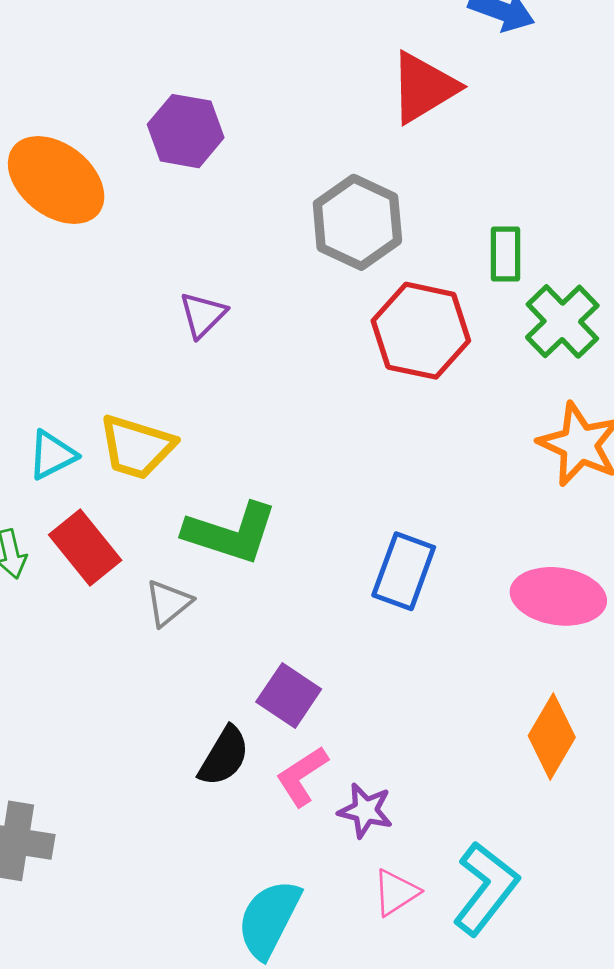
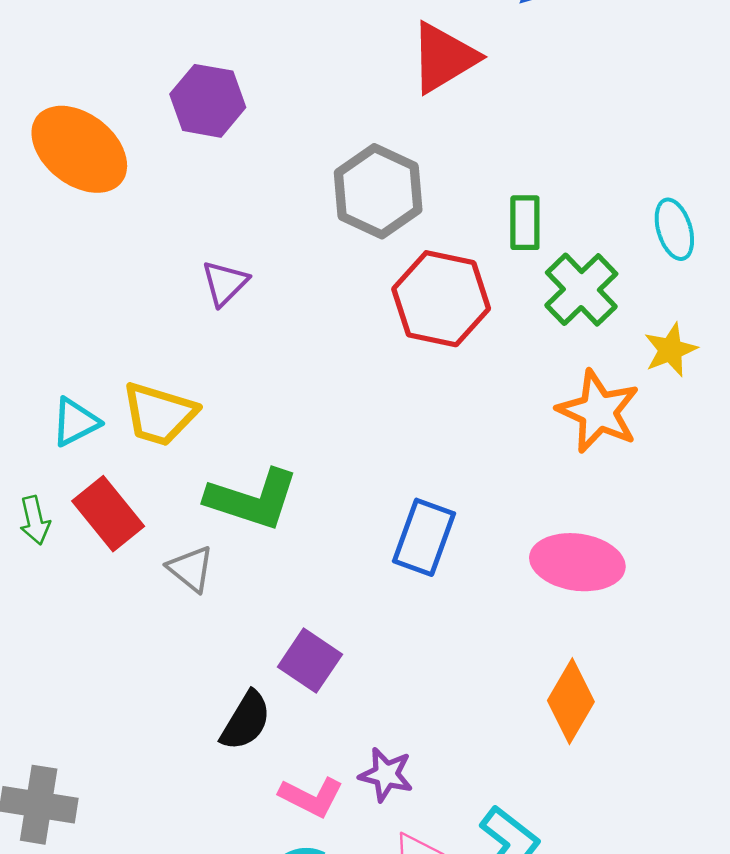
gray triangle: (168, 603) -> (191, 569), turned -42
pink L-shape: (302, 776) -> (311, 797), moved, turned -120

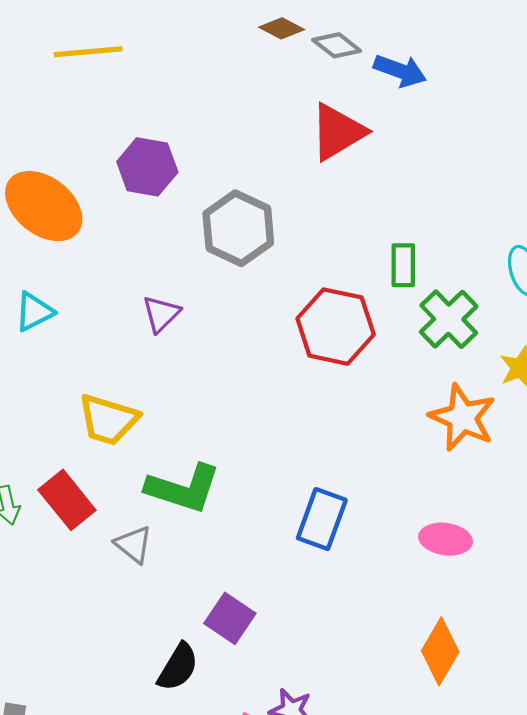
gray hexagon: (378, 191) -> (238, 228), moved
cyan triangle: (75, 422) -> (34, 312), moved
pink ellipse: (577, 562) -> (446, 539), size x0.7

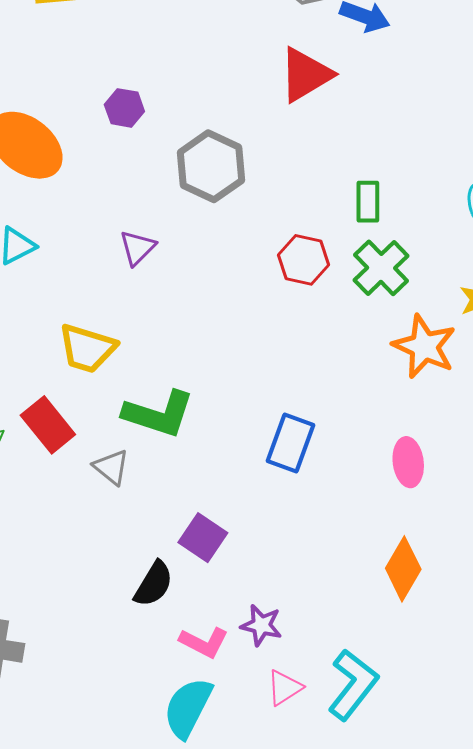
purple hexagon: (147, 167) -> (124, 108), size x0.7
green cross: (449, 319) -> (381, 268), moved
red hexagon: (336, 327) -> (304, 260), size x0.7
pink ellipse: (446, 539) -> (408, 462), turned 75

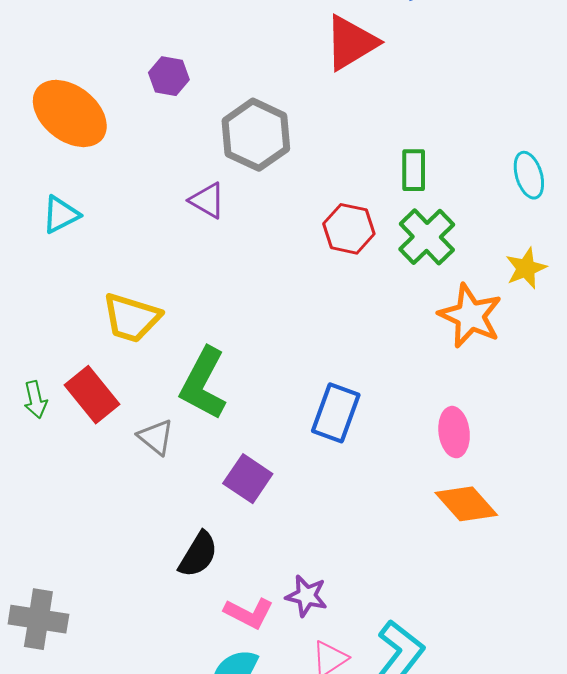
purple triangle: (138, 248) -> (207, 200), moved, turned -45
green L-shape: (159, 414) -> (203, 384), turned 100
purple square: (203, 538) -> (248, 479), moved
orange diamond: (403, 569) -> (466, 504), moved, turned -72

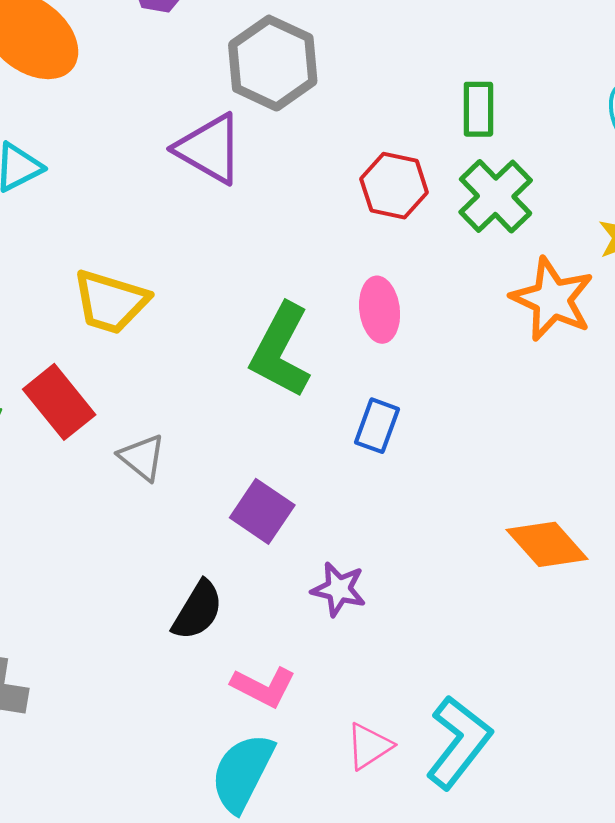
purple triangle: (207, 200) -> (209, 149), size x1.5
green L-shape: (203, 384) -> (281, 351), moved
blue rectangle: (336, 413) -> (377, 426), size x0.7
pink ellipse: (454, 432) -> (380, 310), moved
purple star: (306, 596) -> (339, 589), moved

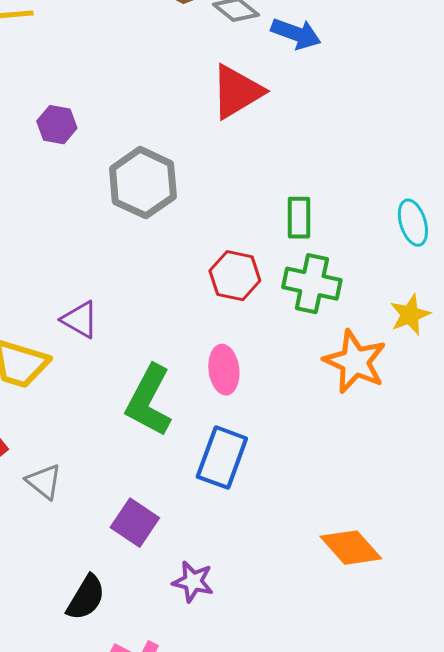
purple triangle: (209, 149) -> (80, 320), moved, size x0.7
green cross: (496, 196) -> (312, 284), turned -34
blue rectangle: (377, 426) -> (222, 458), size x1.5

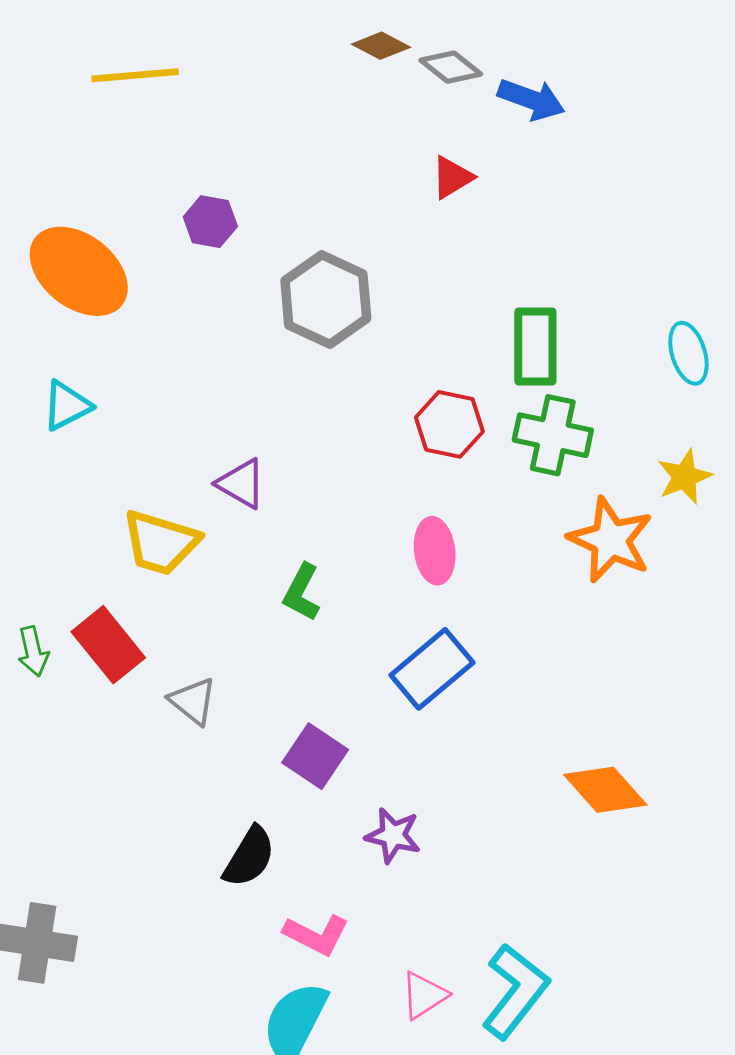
red triangle: (237, 92) -> (452, 177), size x0.6
green rectangle: (299, 218) -> (535, 347), size x1.4
green L-shape: (149, 401) -> (302, 592), moved, size x0.6
blue rectangle: (222, 458) -> (432, 669), turned 30

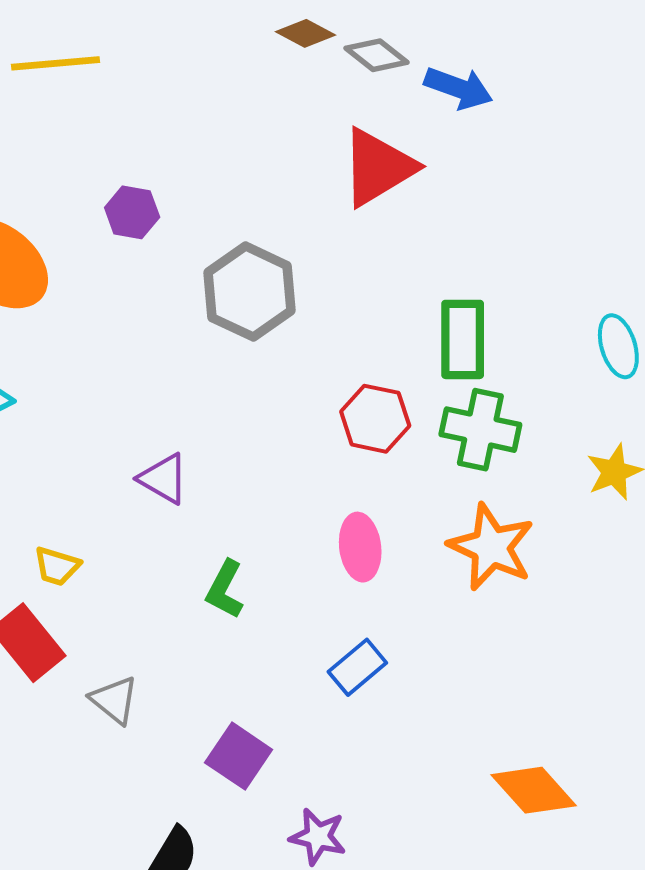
red triangle: (452, 177) -> (378, 167), size x1.8
orange star: (611, 540) -> (491, 547), moved
yellow trapezoid: (161, 543) -> (57, 566), moved, size x0.6
blue rectangle: (432, 669) -> (357, 667), size x0.7

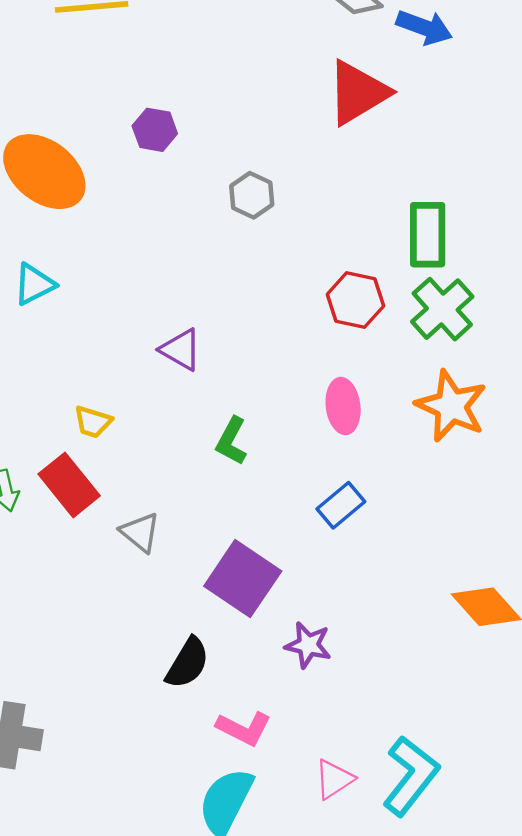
gray hexagon: (249, 292) -> (252, 195), size x0.6
green cross: (480, 430) -> (442, 309), turned 36
purple square: (239, 756) -> (243, 579), size x1.4

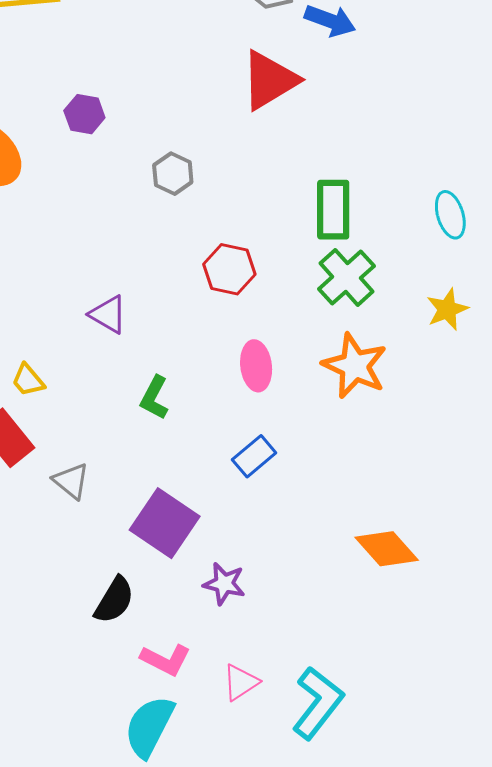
red hexagon: (355, 300) -> (229, 269), moved
yellow trapezoid: (93, 422) -> (28, 380), turned 33
pink triangle: (334, 779) -> (241, 682), moved

